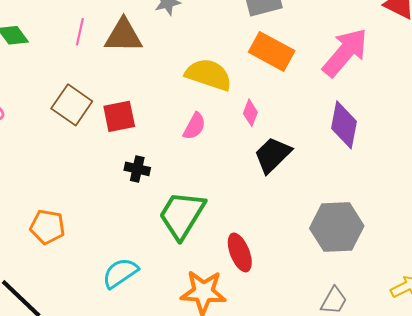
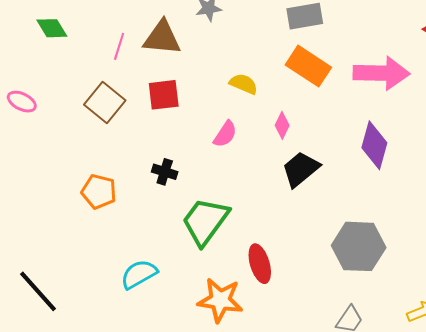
pink line: (80, 32) -> (119, 46), moved
pink arrow: (345, 52) -> (381, 73), turned 46
yellow semicircle: (209, 75) -> (244, 84), size x0.6
red square: (119, 116) -> (164, 95), moved
orange pentagon: (47, 227) -> (99, 192), moved

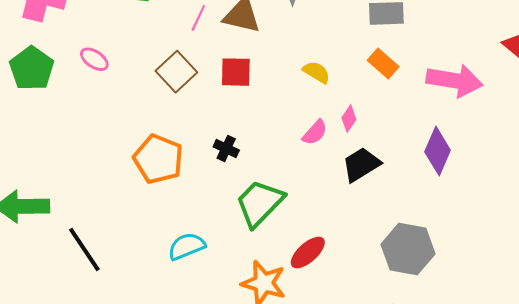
orange rectangle: (308, 66) -> (383, 63), size x0.7
pink semicircle: (225, 134) -> (315, 132), moved
orange pentagon: (99, 192) -> (158, 159), size x1.4
red ellipse: (260, 264) -> (308, 253), turned 57

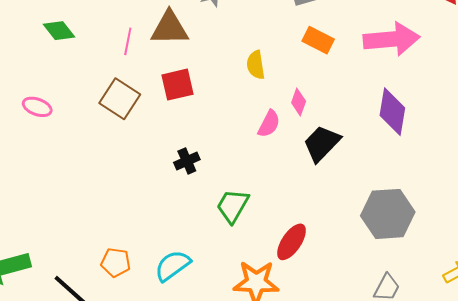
yellow semicircle: (316, 72) -> (256, 65), turned -116
black cross: (226, 148) -> (187, 161), turned -35
orange pentagon: (158, 159) -> (116, 262), moved, size x0.6
green trapezoid: (260, 203) -> (233, 206), size x0.7

